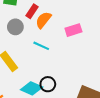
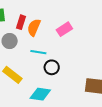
black circle: (48, 84) -> (52, 67), moved

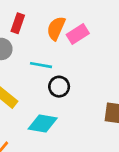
orange semicircle: (34, 27) -> (56, 28), moved

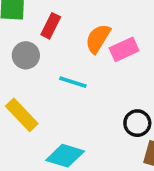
black circle: (59, 87) -> (137, 123), moved

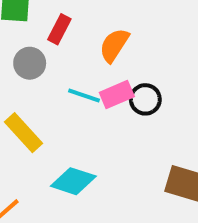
pink rectangle: (124, 49) -> (117, 94), moved
black circle: (137, 123) -> (145, 99), moved

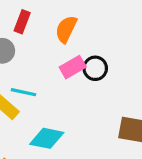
cyan line: (84, 96) -> (24, 92), moved

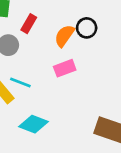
black circle: (95, 68) -> (87, 28), moved

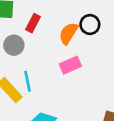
cyan line: (20, 83) -> (28, 81), turned 60

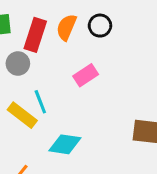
red rectangle: (33, 23) -> (35, 35), size x1.5
orange semicircle: (68, 33) -> (66, 27), moved

